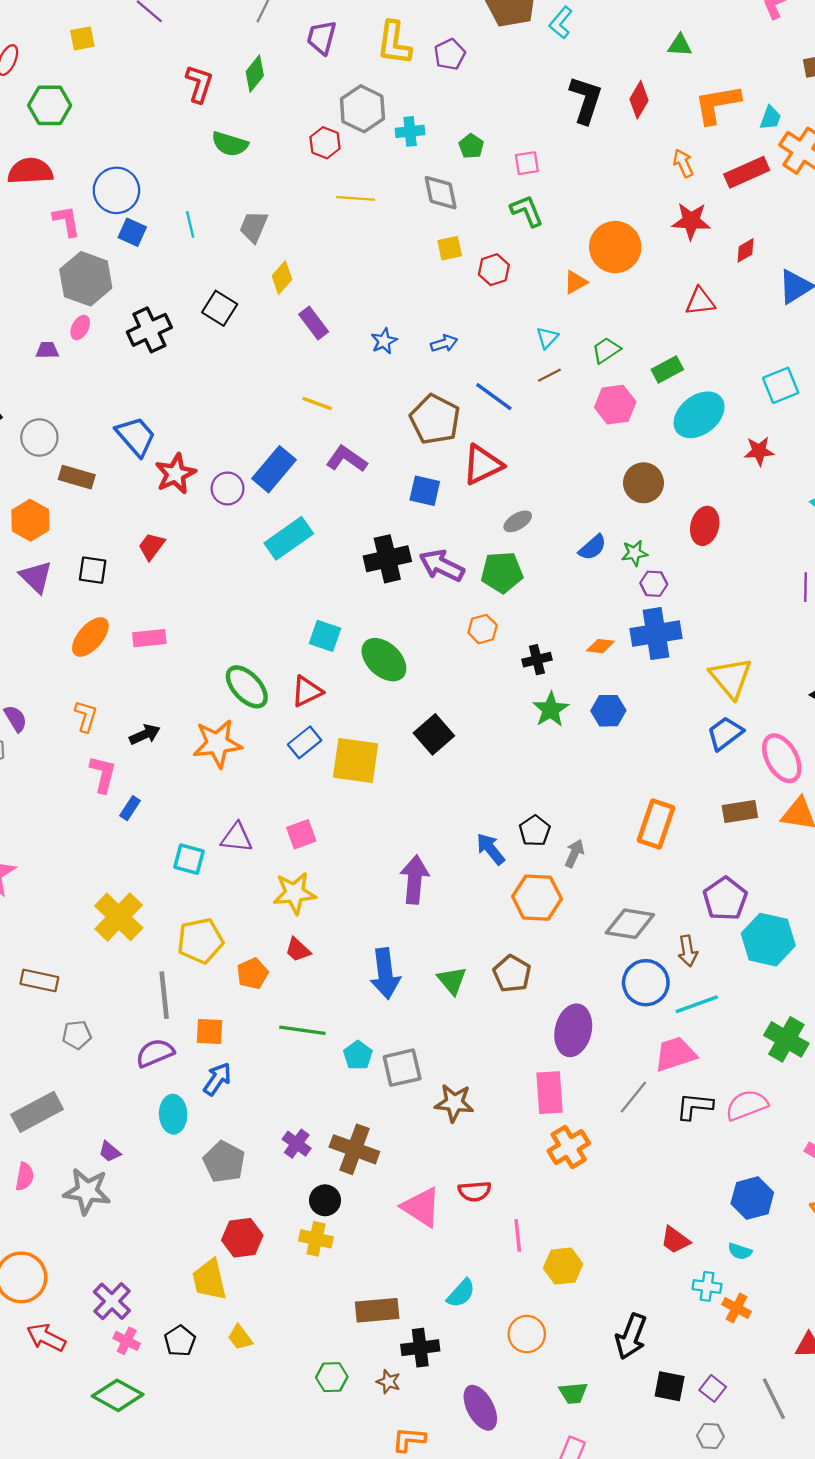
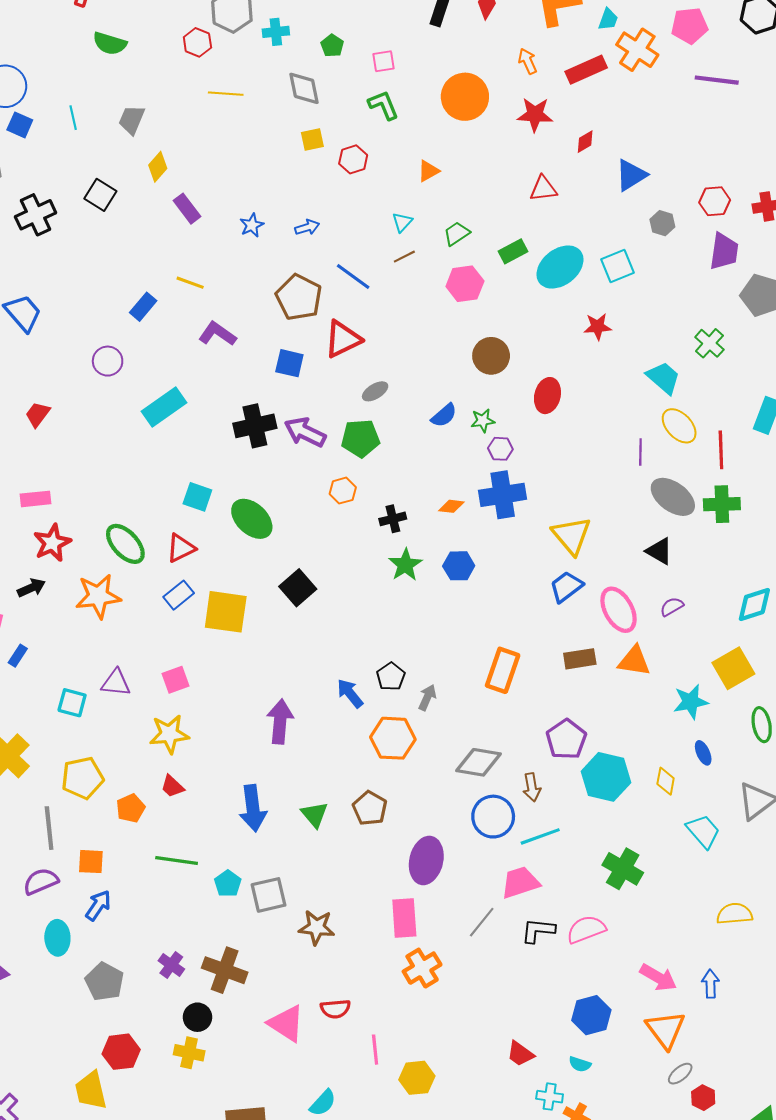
orange circle: (615, 247) -> (465, 97), moved
cyan ellipse: (699, 415) -> (560, 267), moved
blue rectangle: (274, 469) -> (143, 307), moved, size x0.7
red star: (175, 474) -> (52, 543), moved

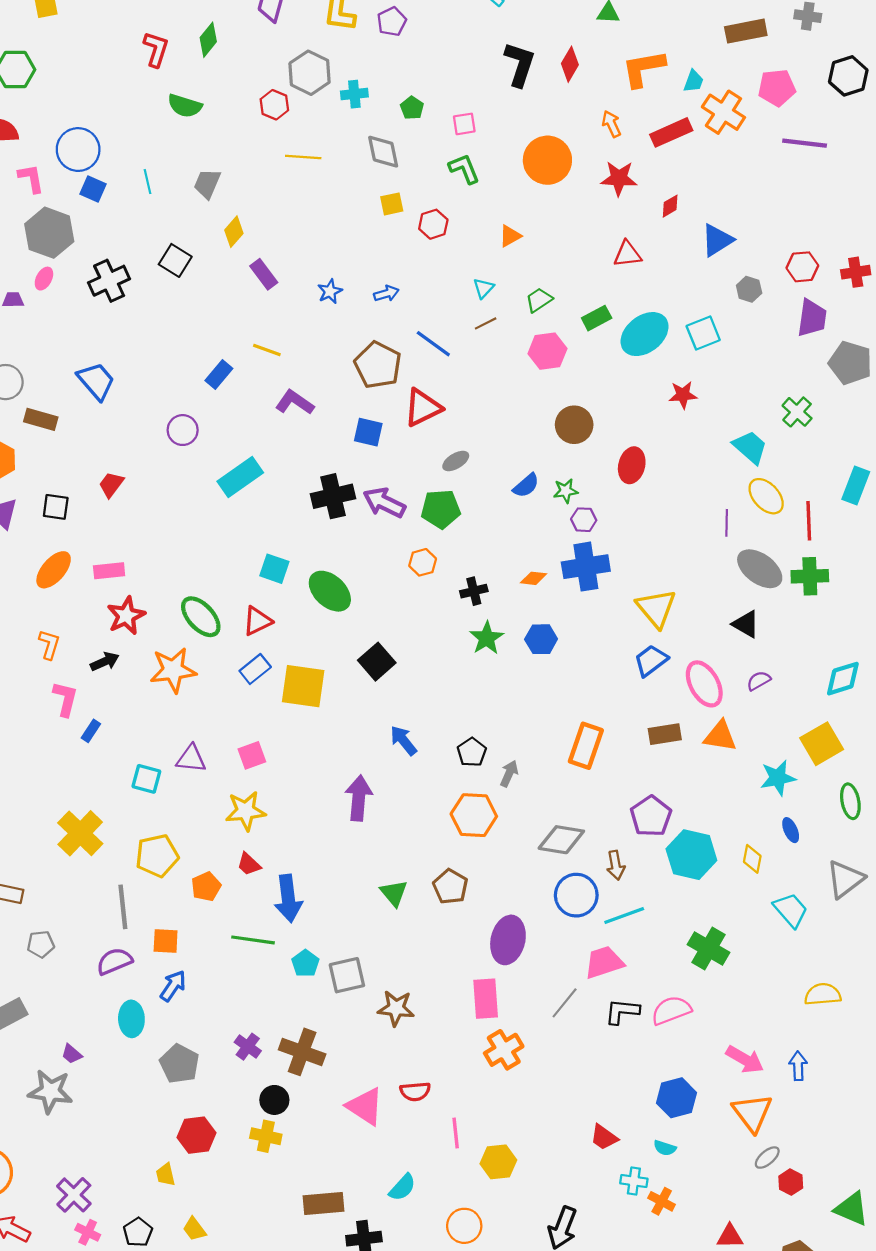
blue arrow: (350, 693) -> (403, 740), moved
blue arrow: (253, 808) -> (288, 898), moved
yellow trapezoid: (91, 1090) -> (166, 1175), size x0.6

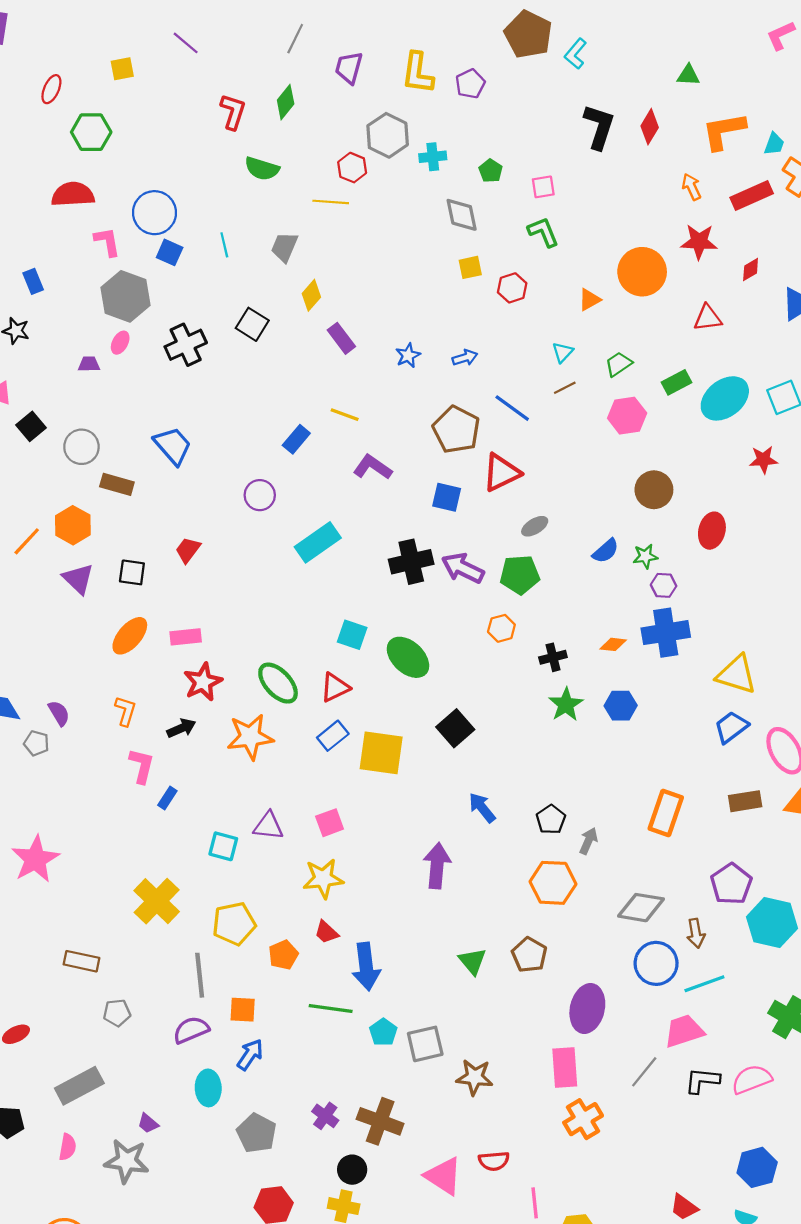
yellow line: (303, 157) -> (331, 202), moved
orange circle: (547, 160) -> (642, 272), moved
yellow triangle: (656, 608) -> (737, 674), turned -33

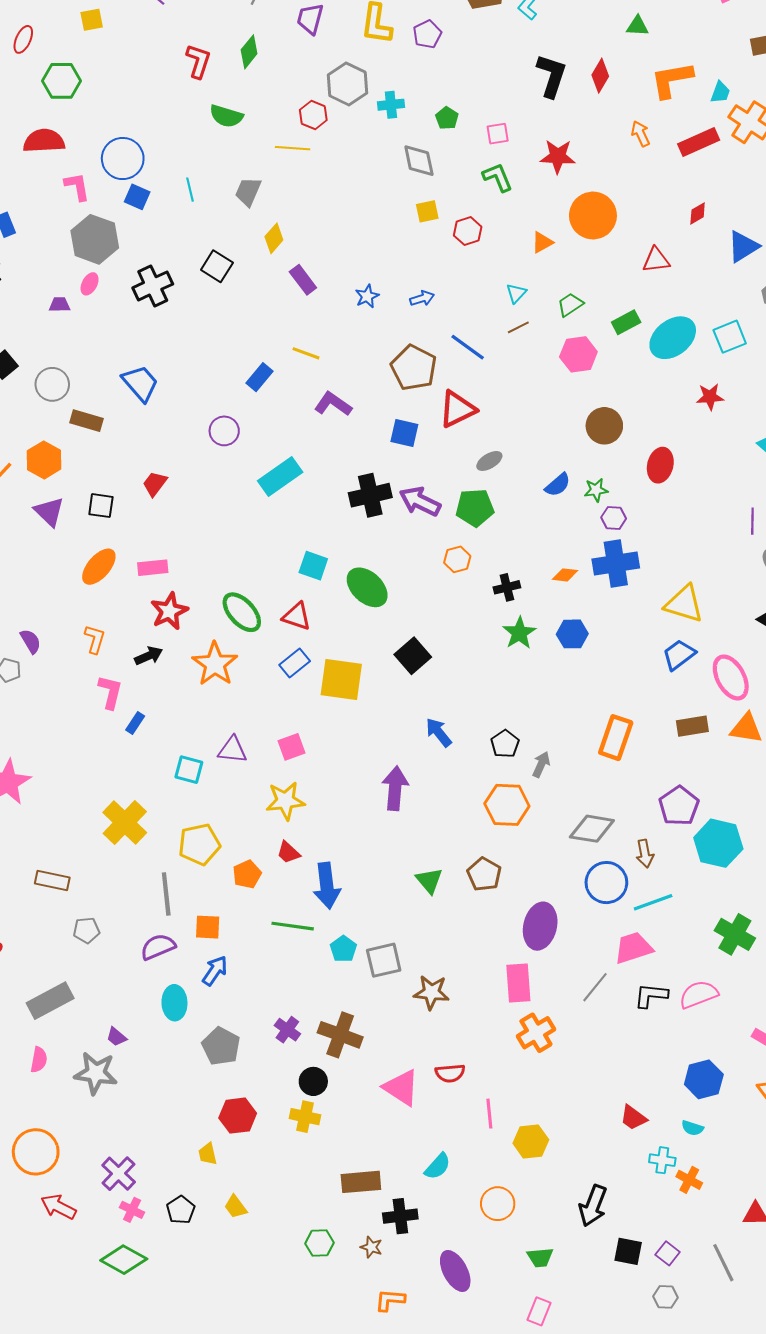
red star: (699, 242) -> (558, 156), moved
red triangle: (335, 687) -> (297, 616), turned 44
orange star: (250, 737) -> (215, 664), turned -30

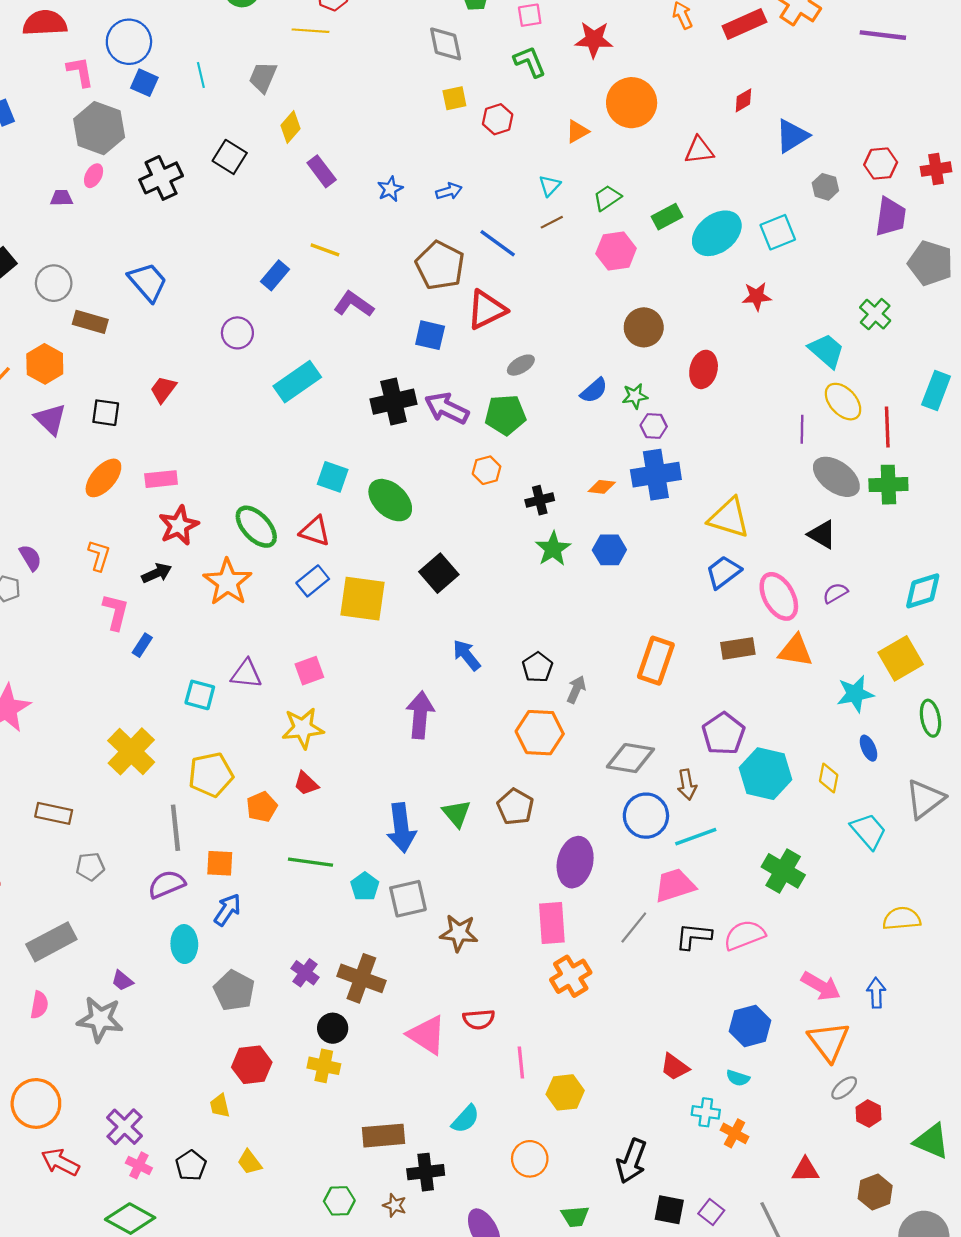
blue arrow: (327, 886) -> (401, 828), moved

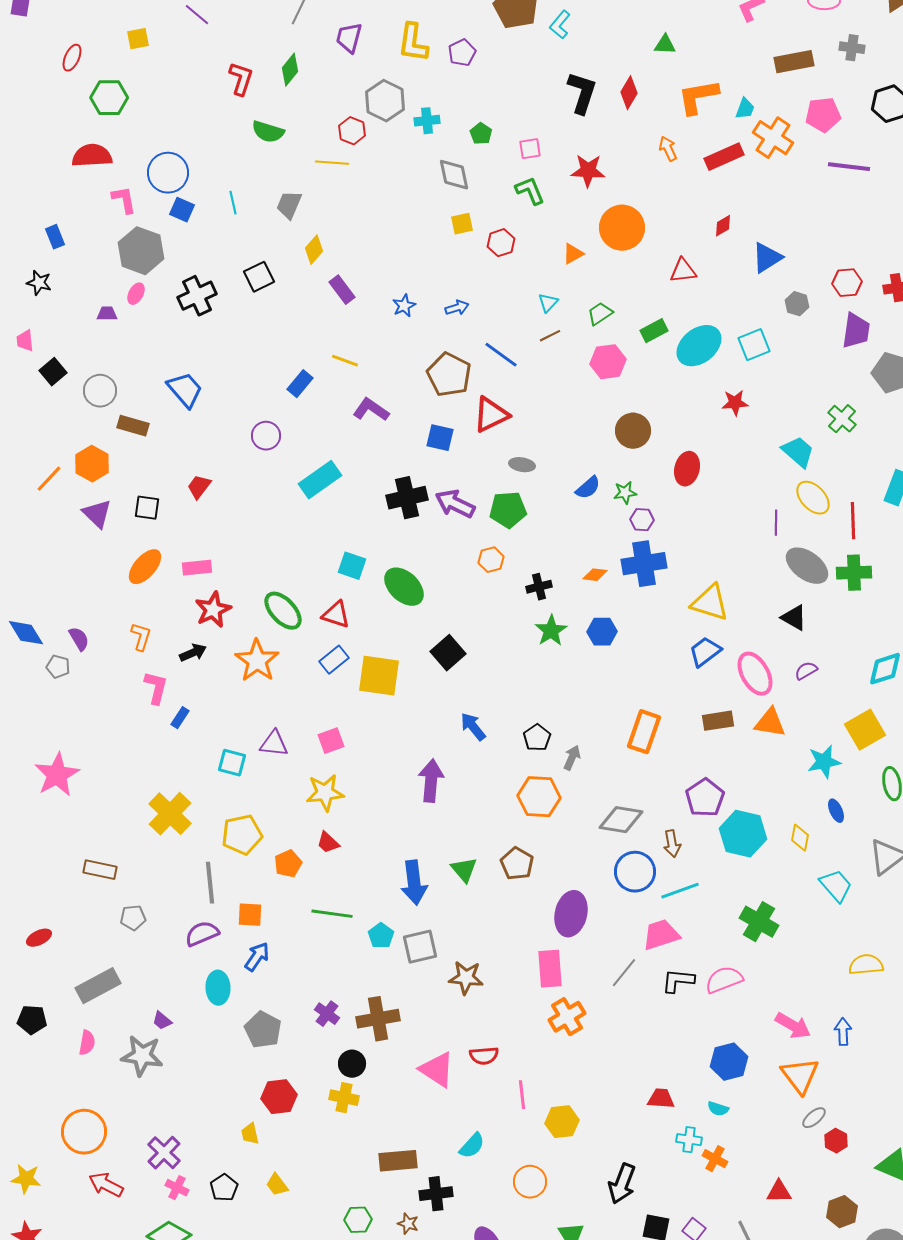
black square: (230, 157) -> (259, 277), turned 32
gray ellipse: (521, 365) -> (522, 465), turned 40
brown cross: (361, 978) -> (378, 1019), turned -30
red trapezoid: (675, 1067) -> (661, 1099), turned 148

